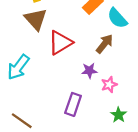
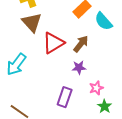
brown arrow: (105, 44) -> (81, 44), moved
pink star: (109, 85) -> (96, 88), moved

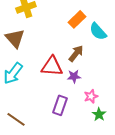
brown triangle: (32, 22) -> (15, 38), moved
red triangle: (53, 43) -> (52, 66), moved, turned 35

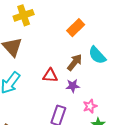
cyan semicircle: (98, 31) -> (97, 55), moved
red triangle: (52, 66) -> (50, 76), size x0.7

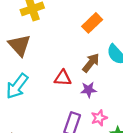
pink star: (90, 106) -> (99, 118), moved

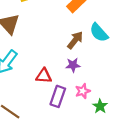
red triangle: (63, 78) -> (44, 76), moved

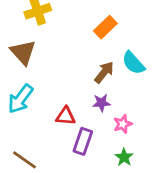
pink star: (83, 91) -> (123, 124), moved
green star: (100, 106) -> (124, 157), moved

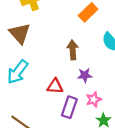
brown arrow: (104, 72) -> (73, 50), moved, turned -42
pink star: (123, 124) -> (94, 99), moved

